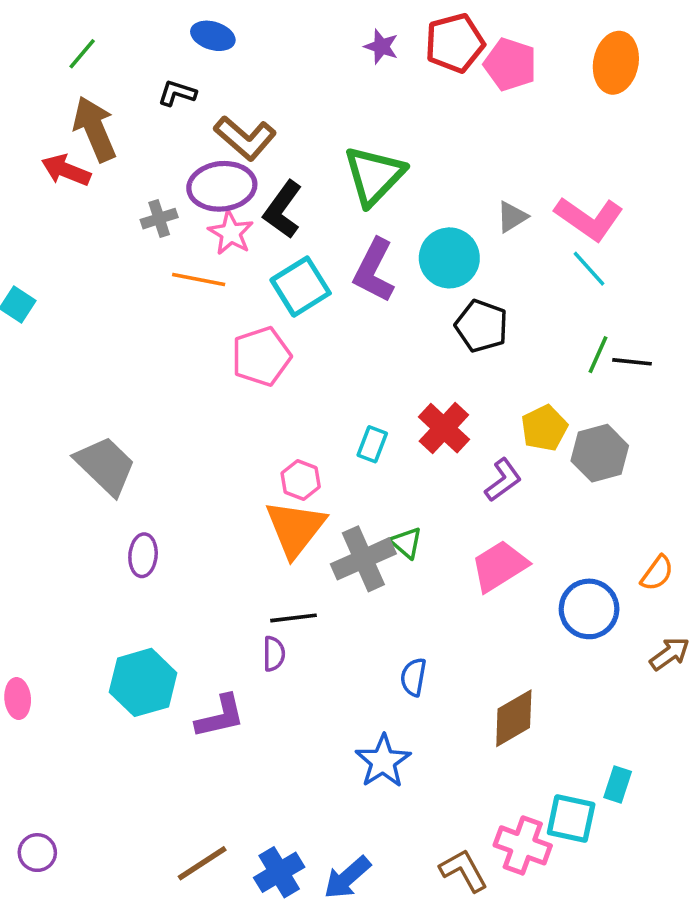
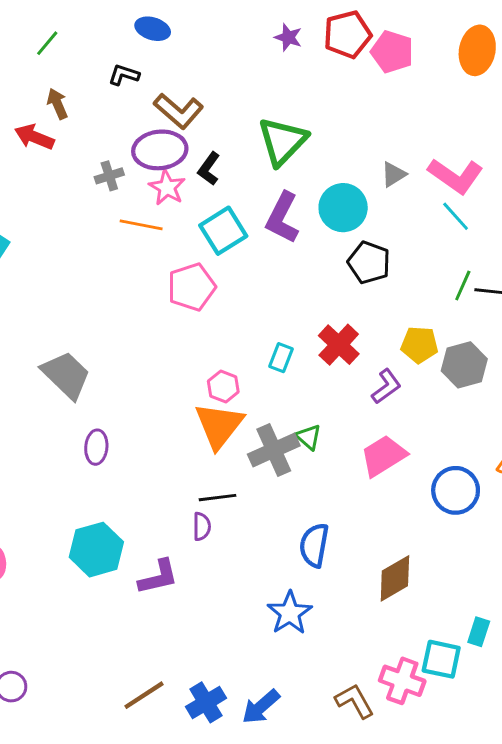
brown arrow: (95, 129) -> (57, 104), size x0.6
black L-shape: (283, 210) -> (209, 169), size x0.7
yellow pentagon: (544, 428) -> (420, 345), turned 30
blue semicircle: (413, 677) -> (314, 545), size x1.4

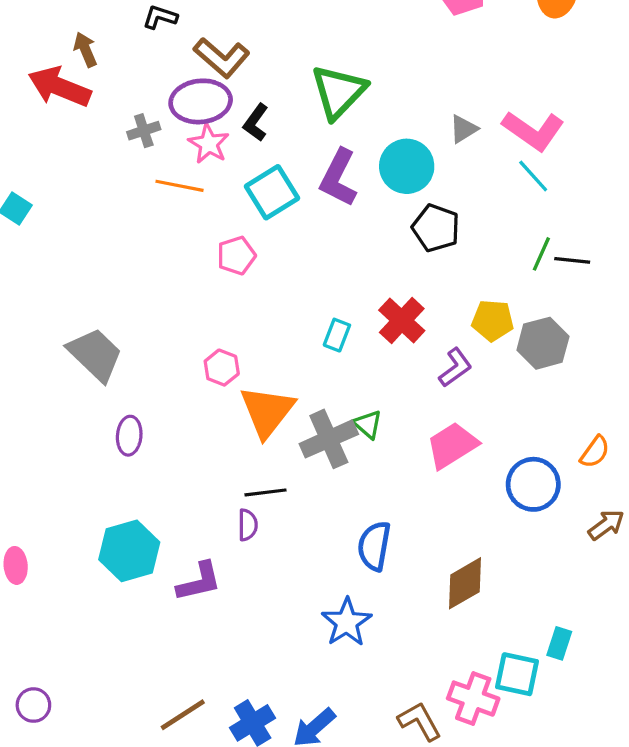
red arrow: (34, 137) -> (59, 87), size x1.4
pink pentagon: (192, 287) -> (236, 256), size x0.7
pink hexagon: (223, 386) -> (222, 368), moved

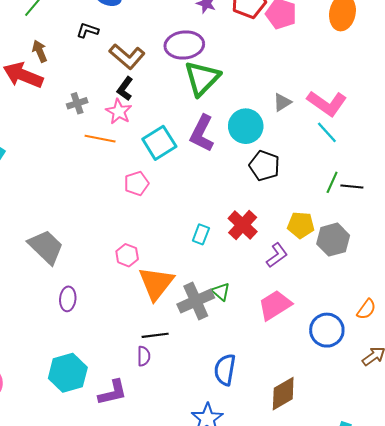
purple ellipse: (201, 101) -> (184, 45), moved
black L-shape: (256, 123) -> (125, 89), moved

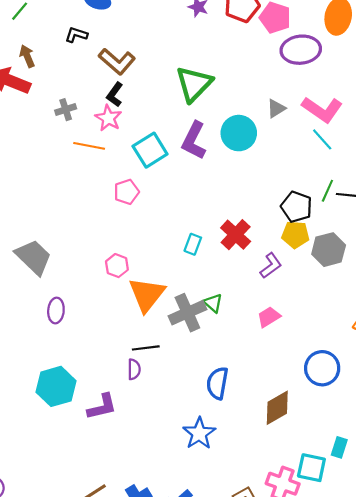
purple ellipse: (184, 45) -> (301, 50), moved
black pentagon: (264, 166) -> (296, 207), moved
pink trapezoid: (275, 305) -> (269, 317), size x0.7
blue circle: (327, 330) -> (322, 368), moved

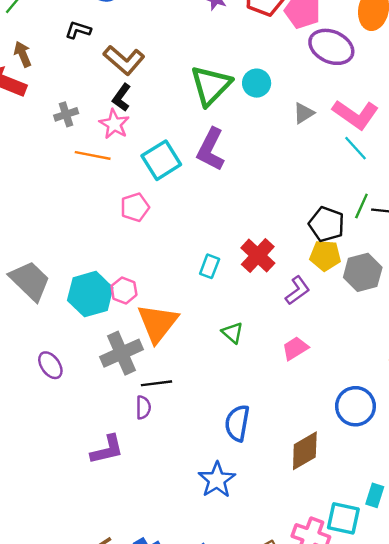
purple ellipse: (301, 50) -> (331, 47), turned 30
cyan circle: (239, 133) -> (257, 83), moved, size x0.7
purple ellipse: (56, 311) -> (50, 365), moved, turned -40
gray cross: (187, 313) -> (122, 353), moved
cyan hexagon: (56, 386) -> (90, 294), moved

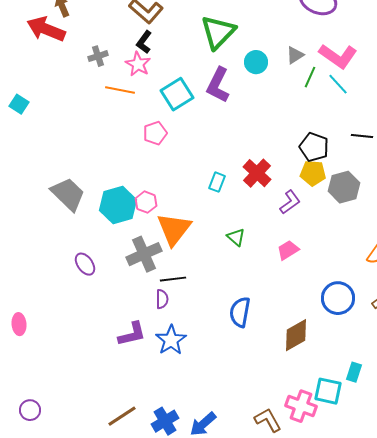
cyan circle: (257, 83) -> (256, 62), moved
green line: (361, 206) -> (310, 77), moved
blue star: (217, 480) -> (171, 340), moved

